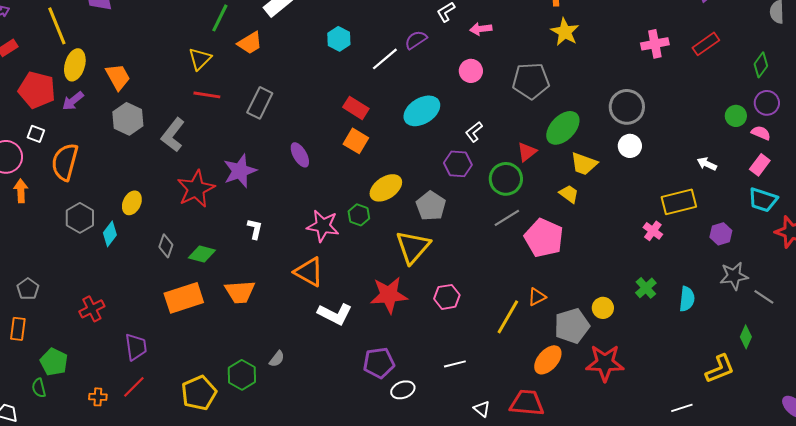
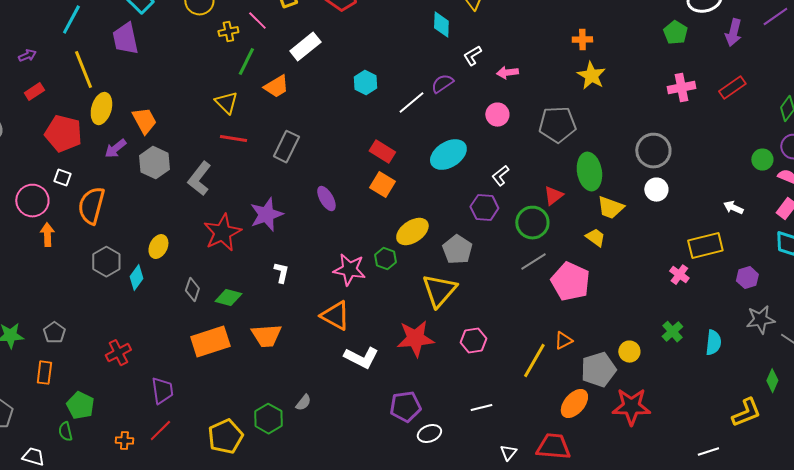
yellow triangle: (200, 59) -> (226, 103), turned -30
purple arrow: (73, 101) -> (115, 149), moved
green ellipse: (563, 128) -> (589, 172), turned -54
white triangle: (482, 409) -> (508, 453), turned 30

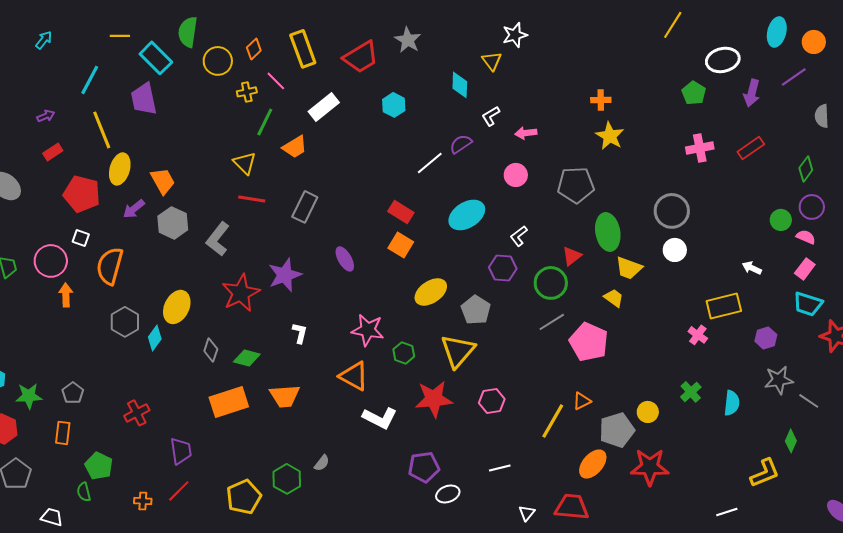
cyan hexagon: (365, 83) -> (394, 105), moved
yellow ellipse: (158, 247) -> (177, 307), size x1.4
green hexagon: (385, 259) -> (404, 353), moved

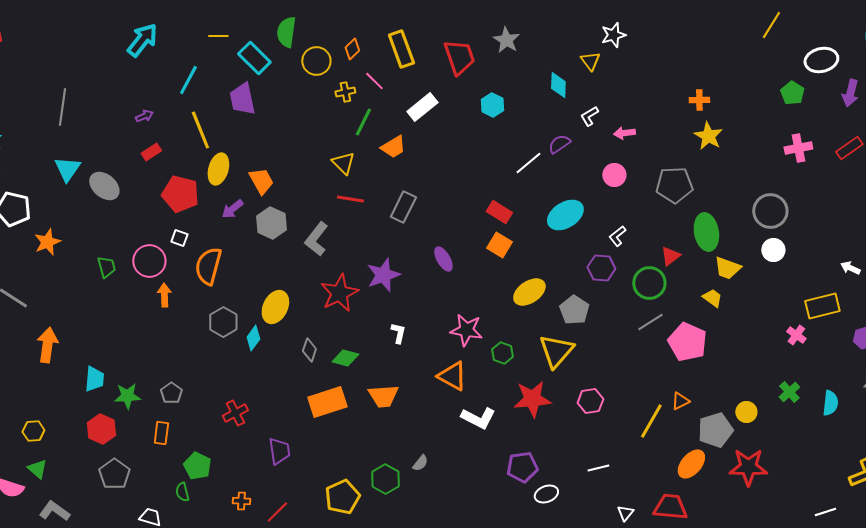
cyan arrow: (44, 40) -> (142, 40), size x1.8
red trapezoid: (361, 57) -> (459, 57), turned -78
red line: (179, 491) -> (277, 512), moved

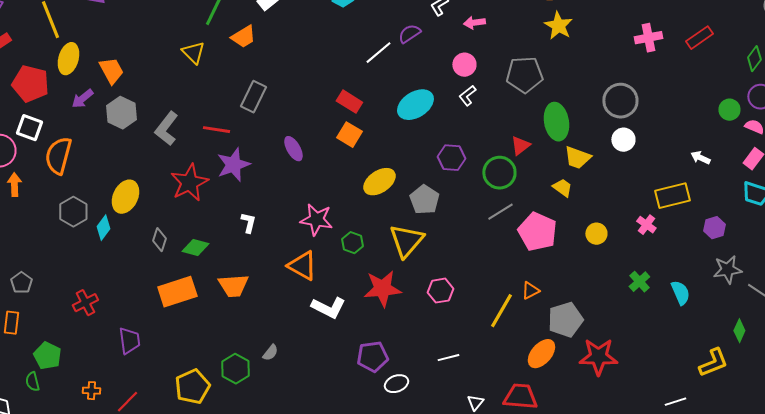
red line: (350, 199) -> (216, 130), moved
white L-shape: (617, 236) -> (467, 96), moved
white square: (179, 238) -> (29, 128), size x1.5
cyan semicircle: (830, 403) -> (680, 293), turned -30
yellow circle: (746, 412) -> (596, 234), moved

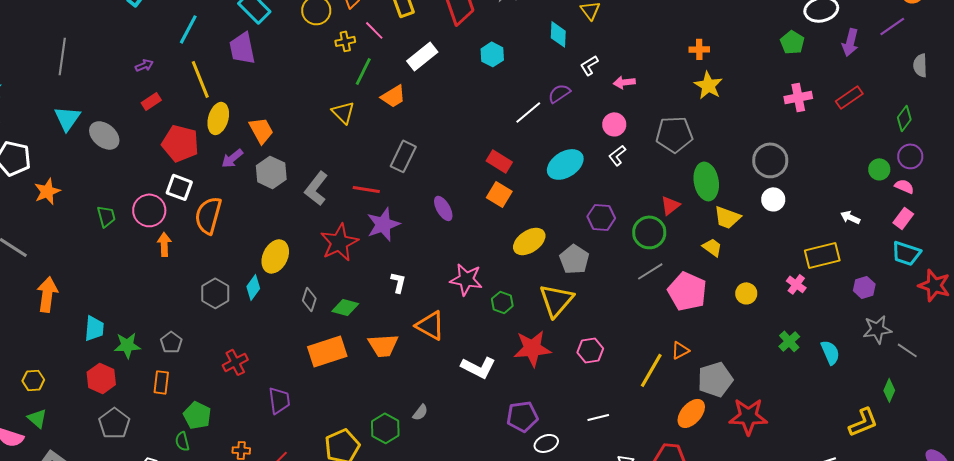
gray hexagon: (73, 212) -> (215, 293), moved
orange triangle: (302, 266) -> (430, 325), moved

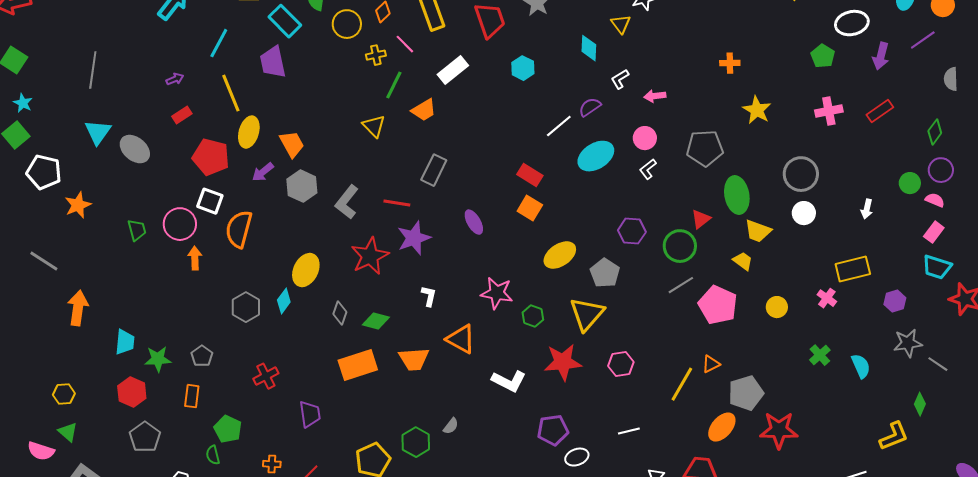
yellow star: (708, 85) -> (757, 110), moved
cyan ellipse: (565, 164) -> (596, 156), moved
white arrow: (850, 217) -> (867, 209), moved, turned -102

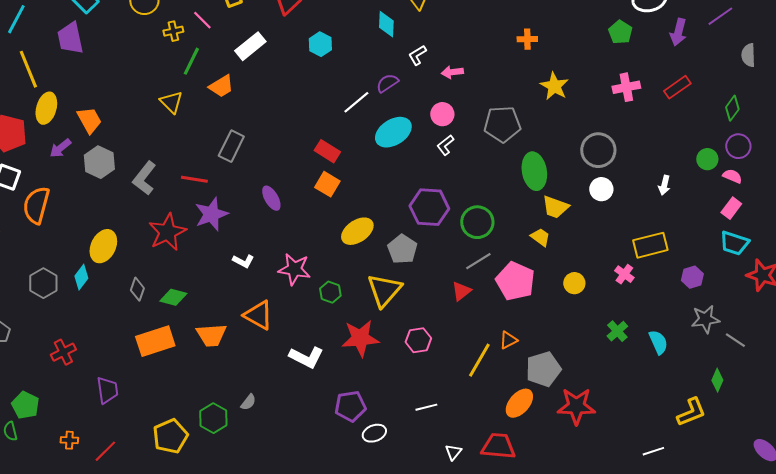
red triangle: (701, 219) -> (461, 291), moved
purple hexagon: (632, 231) -> (429, 207), size x1.4
white L-shape: (429, 296) -> (243, 261), moved, turned 105

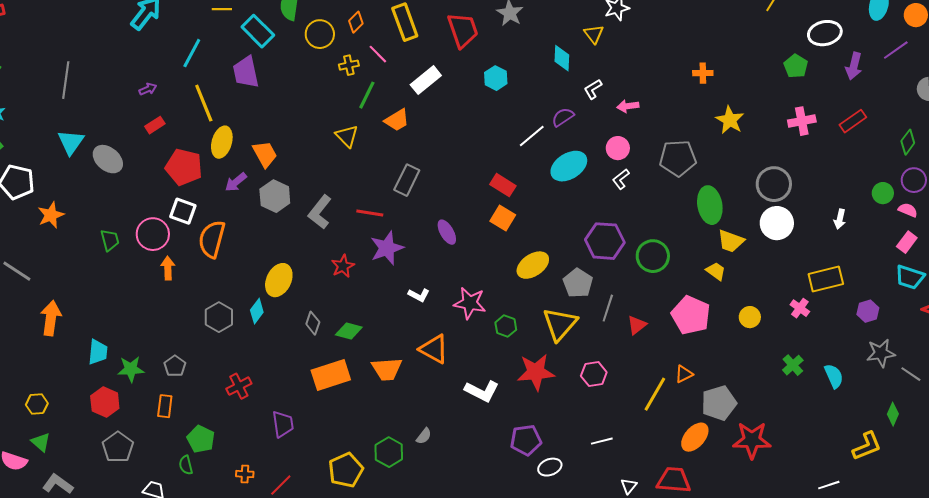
white circle: (601, 189) -> (777, 223), size x1.4
red star: (167, 232) -> (343, 266), size x0.6
gray line: (478, 261) -> (608, 308), moved, turned -40

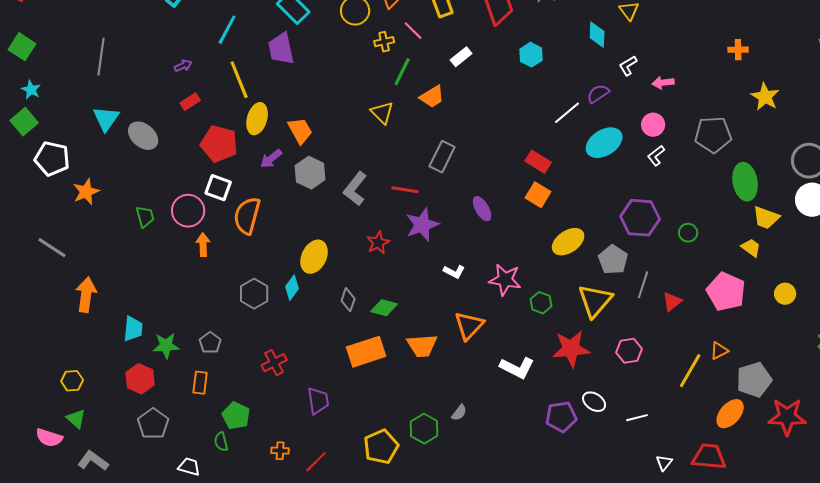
white rectangle: (426, 80) -> (461, 57), size x0.7
green circle: (653, 256) -> (688, 233), size x0.6
orange triangle: (434, 349) -> (469, 326), turned 44
white ellipse: (550, 467) -> (594, 402), moved, turned 55

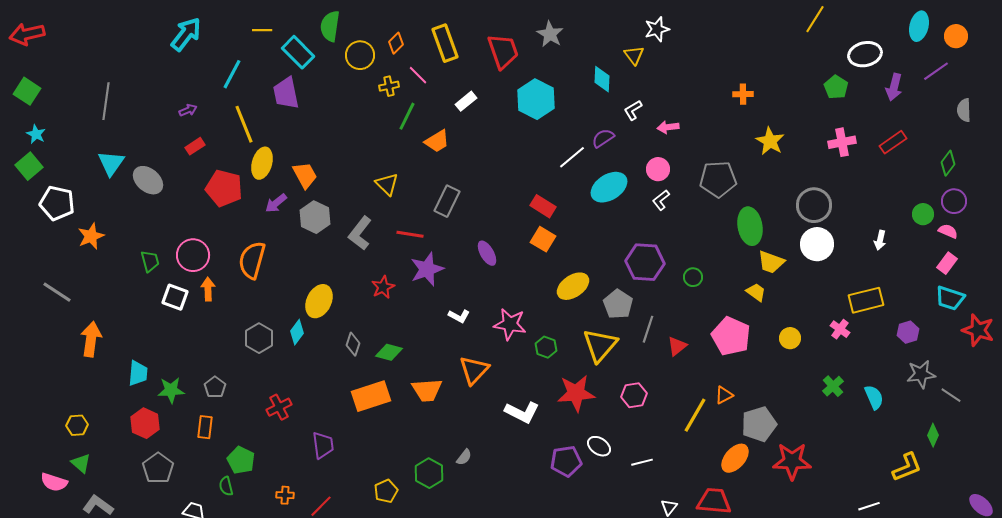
cyan hexagon: (531, 55) -> (536, 99), size x1.6
yellow triangle: (382, 113) -> (387, 184), moved
white square: (218, 188) -> (175, 297), moved
yellow pentagon: (381, 447) -> (386, 491), size x0.7

